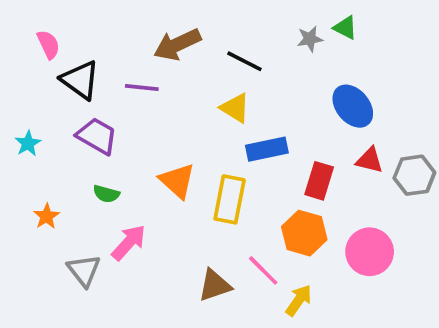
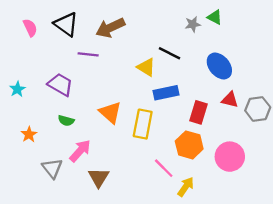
black line: (244, 61) -> (169, 53), moved
black triangle: (80, 80) -> (66, 24), moved
brown triangle: (215, 285) -> (99, 177), moved, turned -40

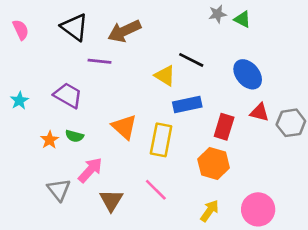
gray star: (193, 24) -> (217, 14), moved
pink semicircle: (30, 28) -> (21, 30), moved
orange star: (29, 135) -> (50, 140), moved
pink circle: (230, 157) -> (258, 209), moved
pink line: (164, 168) -> (156, 190), moved

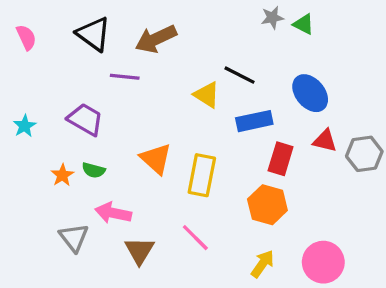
blue rectangle: (187, 105) -> (254, 121), moved
pink arrow: (90, 170) -> (113, 213), turned -120

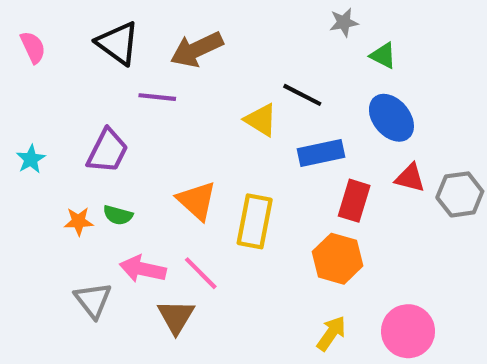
green triangle: (304, 24) -> (383, 56), moved
purple trapezoid: (85, 119) -> (108, 151), turned 87
orange star: (62, 175) -> (78, 221), turned 30
pink line: (195, 238) -> (201, 273), moved

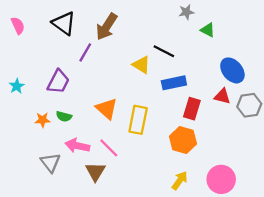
brown arrow: (197, 49) -> (107, 27), turned -32
purple line: (157, 97) -> (85, 52), turned -66
blue ellipse: (391, 118) -> (232, 70), moved

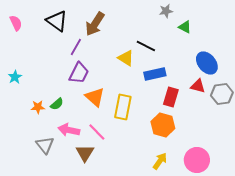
purple trapezoid: (58, 82) -> (79, 73), moved
green semicircle: (64, 116) -> (57, 104), turned -56

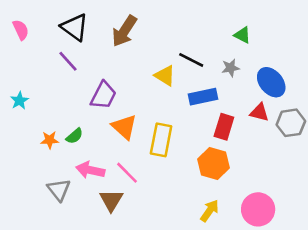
gray star: (166, 11) -> (231, 68), moved
purple line: (76, 47) -> (68, 61), moved, turned -72

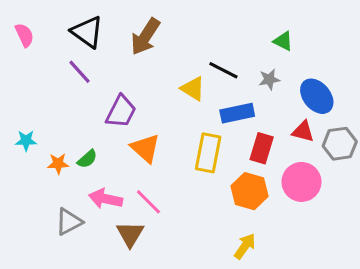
cyan star: (19, 101) -> (26, 141), moved, turned 30
yellow rectangle: (161, 140) -> (208, 153), moved
gray triangle: (59, 190) -> (69, 222), turned 40
pink circle: (258, 209) -> (301, 182), moved

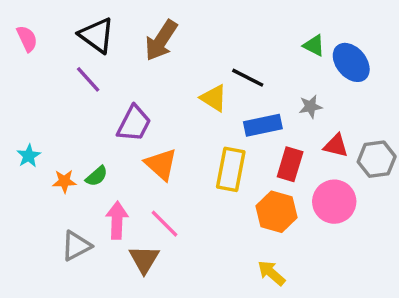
gray star: (269, 79) -> (310, 107), moved
blue ellipse: (317, 96) -> (351, 62), moved
cyan star: (26, 141) -> (29, 156), turned -30
pink arrow: (106, 199) -> (117, 220), turned 80
yellow arrow: (245, 246) -> (271, 273), turned -84

